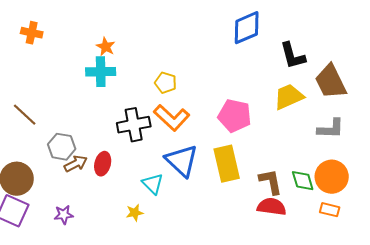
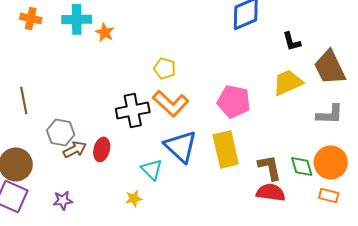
black L-shape: (293, 56) -> (292, 41), size x0.7
cyan cross: (101, 72) -> (77, 19), moved
brown line: (25, 115) -> (24, 100), turned 36

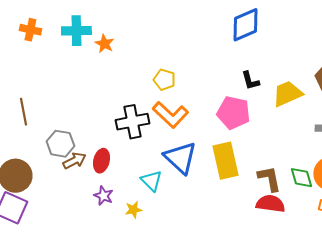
black L-shape: (292, 41) -> (250, 81), moved
purple star: (63, 200) -> (103, 196), moved, turned 30

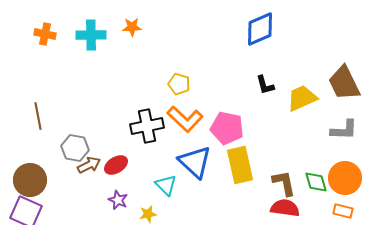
orange star: (104, 44) -> (132, 27), moved, turned -30
pink pentagon: (233, 113) -> (227, 128), moved
red ellipse: (101, 161) -> (116, 165), turned 45

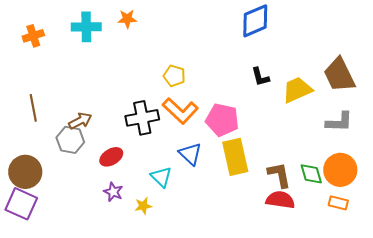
orange cross: (45, 34) -> (33, 36), moved, turned -30
blue triangle: (195, 162) -> (190, 154), size x0.7
brown arrow: (89, 165) -> (80, 121), moved

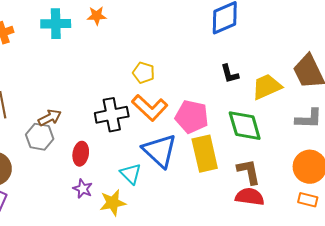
blue triangle: (190, 154) -> (160, 151), size x1.5
red ellipse: (111, 157) -> (81, 154), turned -50
green diamond: (311, 174) -> (245, 126), moved, size x1.5
yellow star: (143, 206) -> (113, 203), size x1.5

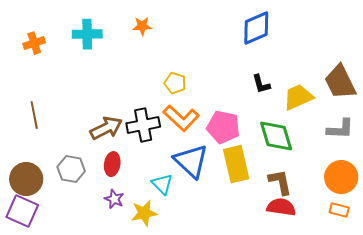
orange star: (97, 16) -> (142, 26), moved
brown arrow: (50, 118) -> (106, 128), moved, size x1.4
gray hexagon: (40, 137) -> (71, 169), moved

